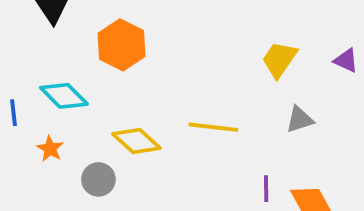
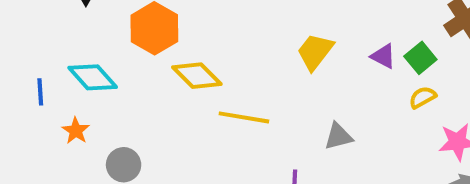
gray triangle: (300, 119) -> (338, 136), moved
yellow diamond: (136, 141) -> (197, 76), moved

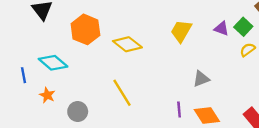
yellow diamond: (197, 76) -> (127, 44), moved
yellow line: (244, 117) -> (122, 93), moved, turned 56

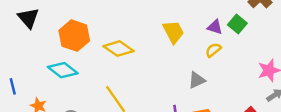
yellow trapezoid: (181, 31) -> (173, 32), turned 125
yellow semicircle: (248, 50) -> (213, 50), moved
cyan diamond: (53, 63) -> (63, 70), moved

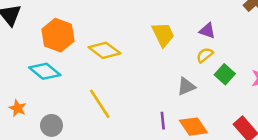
green square: (237, 24) -> (225, 74), moved

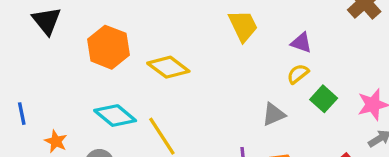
yellow trapezoid: (163, 34) -> (243, 26), moved
cyan diamond: (45, 71) -> (115, 116), moved

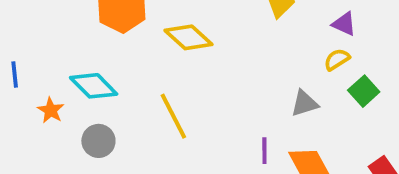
cyan diamond: (115, 116) -> (94, 86), moved

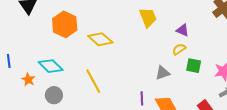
green square: (364, 91) -> (194, 66), turned -35

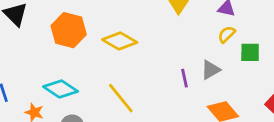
purple line: (142, 98) -> (185, 78), moved

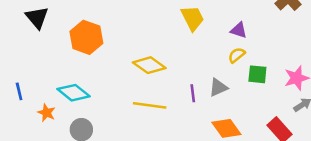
yellow diamond: (120, 41) -> (149, 65), moved
yellow line: (121, 98) -> (150, 105), moved, turned -48

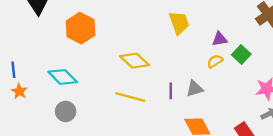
purple triangle: (239, 30) -> (220, 39), turned -35
green square: (257, 74) -> (241, 54), moved, turned 30
orange star: (46, 113) -> (19, 91), moved

